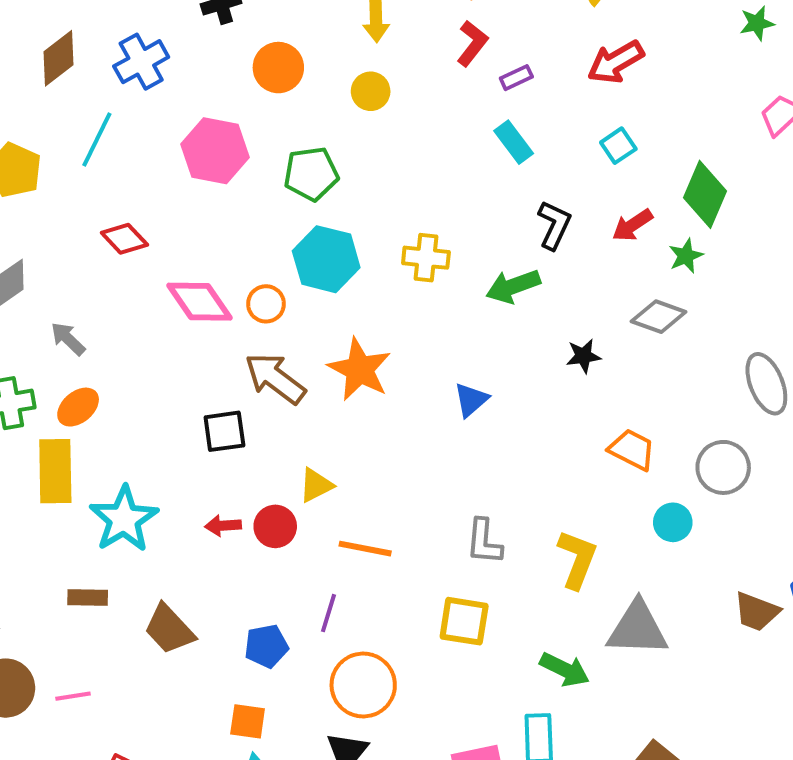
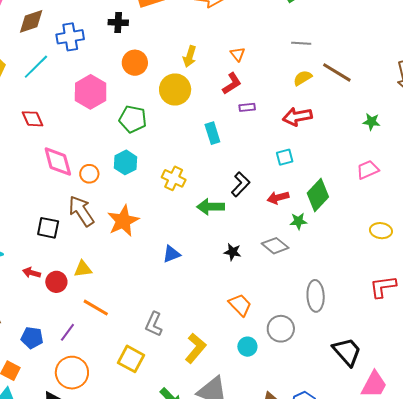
yellow circle: (371, 91) -> (175, 89), size x1.6
cyan rectangle: (514, 142) -> (212, 133), moved
cyan hexagon: (326, 259) -> (126, 162), size x0.7

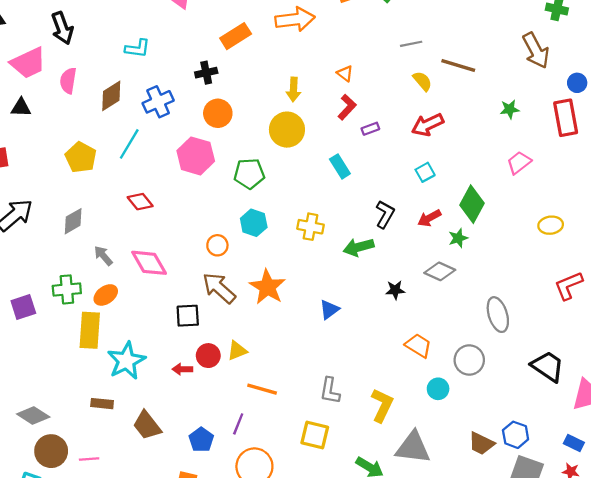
orange circle: (135, 63) -> (218, 113), moved
yellow semicircle: (303, 78) -> (422, 81), turned 96
pink diamond: (58, 162) -> (149, 263), moved
red circle: (56, 282) -> (208, 356), moved
blue pentagon: (32, 338) -> (201, 440), turned -30

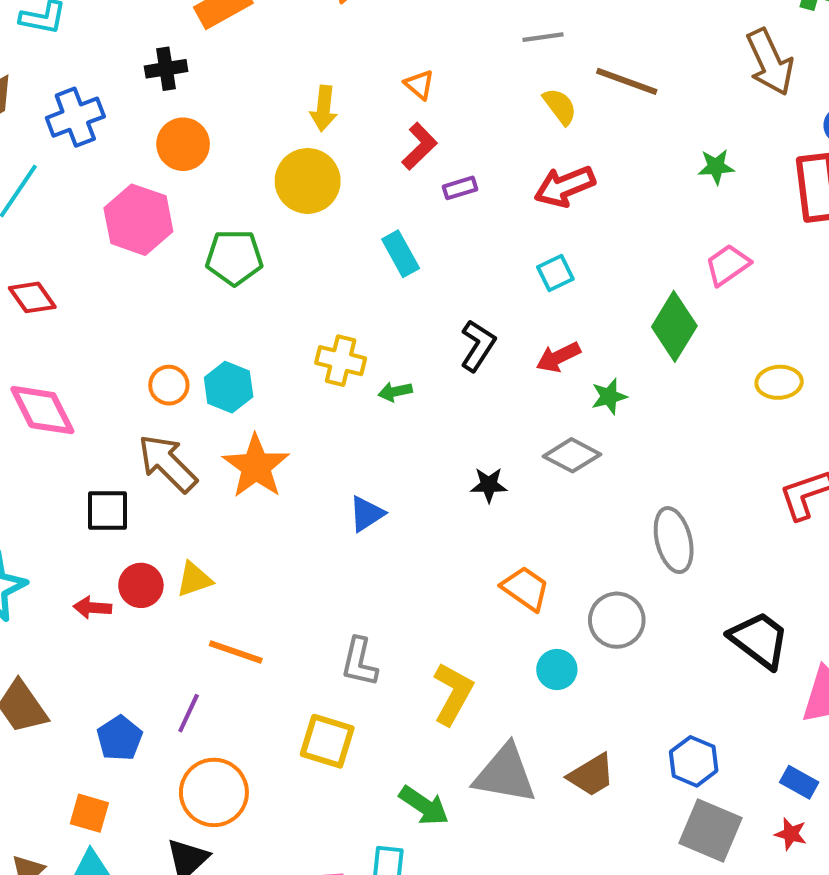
green diamond: (472, 204) -> (674, 326), moved
cyan hexagon: (254, 223) -> (229, 387), moved
green arrow: (359, 247) -> (395, 392), moved, size x0.6
brown trapezoid: (481, 444) -> (591, 775), moved, turned -60

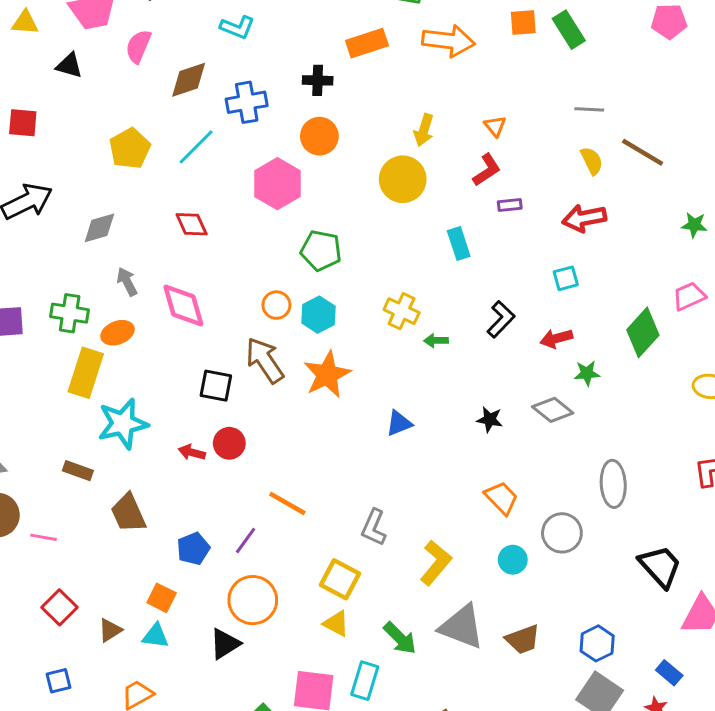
green pentagon: (234, 257) -> (321, 251), moved
yellow triangle: (194, 579) -> (336, 624), moved, turned 36

